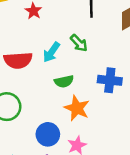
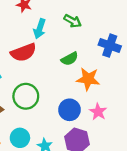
cyan arrow: (51, 52) -> (40, 29), moved
blue cross: (110, 80) -> (110, 46), turned 30

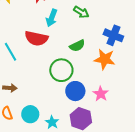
red semicircle: (23, 52) -> (36, 38), turned 30
orange star: (88, 79) -> (105, 59), moved
green circle: (26, 96) -> (61, 70), moved

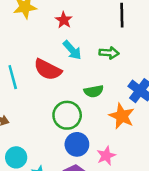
green arrow: (81, 12) -> (109, 53), turned -42
cyan arrow: (52, 18) -> (72, 50), turned -78

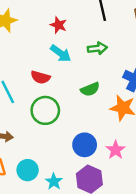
red star: (64, 20) -> (58, 25), moved
red semicircle: (48, 70) -> (40, 77), size x0.7
green circle: (67, 115) -> (45, 110), moved

